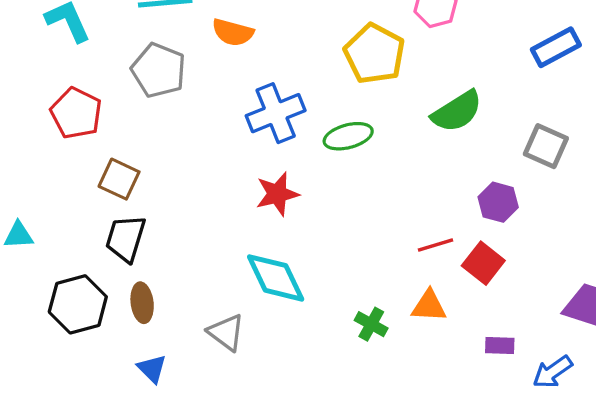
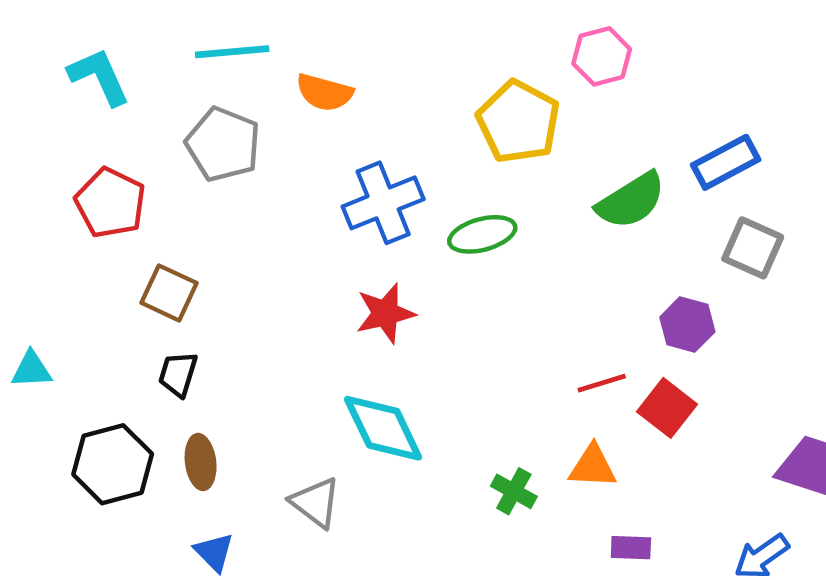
blue rectangle: (556, 47) -> (726, 162), moved
black trapezoid: (126, 238) -> (178, 374), size x0.7
purple rectangle: (500, 346) -> (631, 548), moved

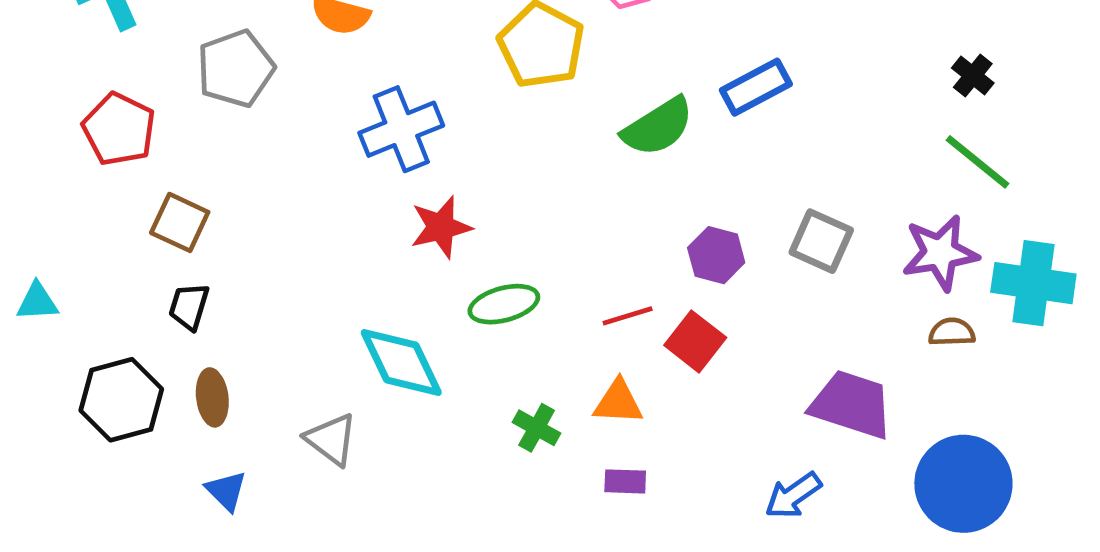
gray pentagon: (223, 144) -> (236, 69), turned 30
green ellipse: (482, 234) -> (504, 304), moved
gray square: (753, 248) -> (821, 241), moved
red star: (385, 313) -> (441, 227), moved
purple rectangle: (631, 548) -> (625, 481), moved

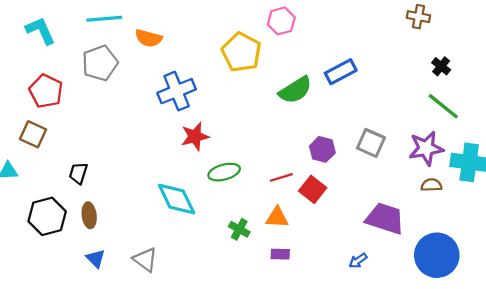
brown square: (180, 222) -> (33, 134), moved
gray triangle: (331, 439) -> (145, 260), moved
blue arrow: (793, 495) -> (358, 261), size x0.7

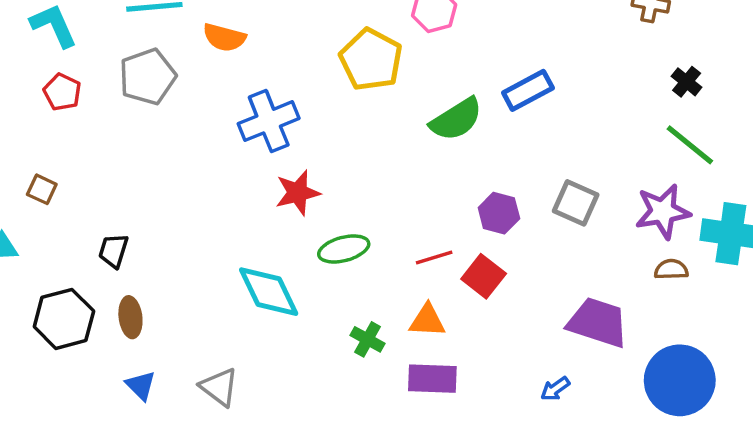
red pentagon: (46, 91) -> (62, 92), moved, size x0.7
brown square: (33, 134) -> (42, 189), size x0.7
purple rectangle: (280, 254) -> (432, 379), size x1.6

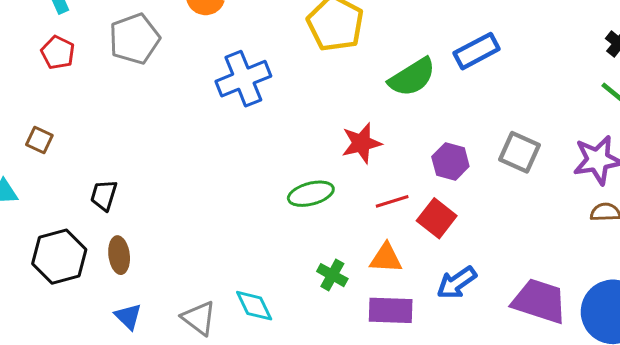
red star: (298, 193) -> (361, 143), moved
cyan diamond: (269, 292) -> (254, 306), moved, size x0.7
purple trapezoid: (598, 322) -> (539, 301), moved
blue arrow: (555, 389) -> (457, 283), moved, size x1.5

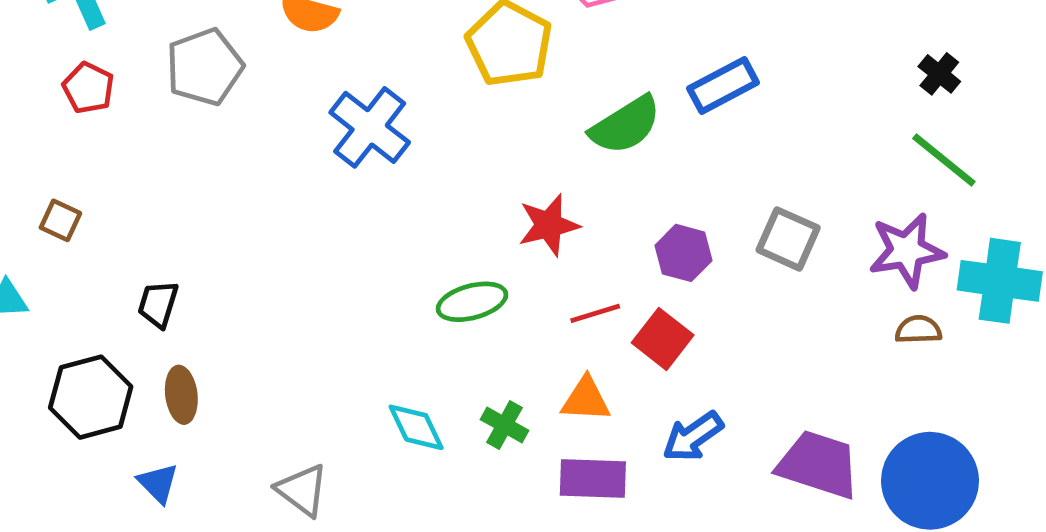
blue cross: (243, 79) -> (370, 127), turned -30
cyan diamond: (254, 306) -> (416, 427), moved
blue triangle: (128, 316) -> (158, 483), moved

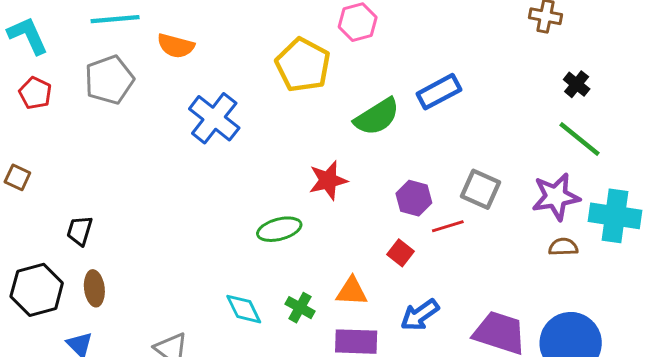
red line: (595, 313) -> (448, 226), moved
red square: (663, 339) -> (401, 253), size x0.7

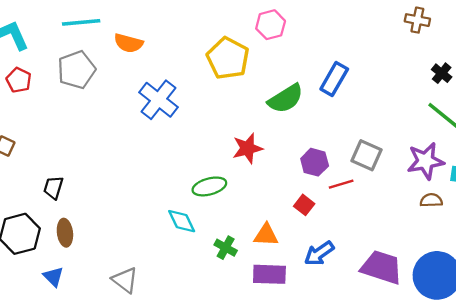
blue rectangle: (439, 92) -> (334, 79), turned -32
cyan diamond: (244, 309) -> (182, 221), moved

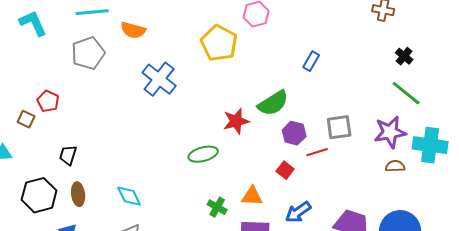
blue rectangle: (334, 79) -> (311, 61), size x0.7
red pentagon: (19, 80) -> (48, 101), moved
green semicircle: (286, 99) -> (273, 103), moved
gray square: (367, 155) -> (339, 127), turned -32
cyan diamond: (182, 221) -> (129, 196), moved

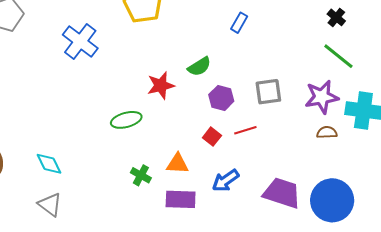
green semicircle: (273, 103) -> (199, 67), size x0.7
red line: (317, 152) -> (245, 130), moved

